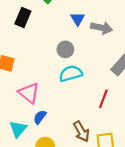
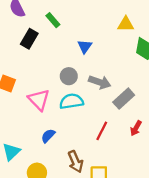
gray arrow: (102, 28) -> (100, 82), moved
pink triangle: (29, 93) -> (39, 100), moved
blue semicircle: (40, 117) -> (48, 136), moved

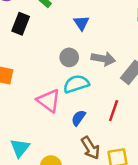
pink triangle: (39, 100) -> (49, 101), moved
blue semicircle: (48, 136) -> (78, 118), moved

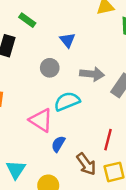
gray circle: (69, 57) -> (50, 68), moved
red line: (114, 111) -> (108, 140), moved
blue semicircle: (78, 118) -> (58, 144), moved

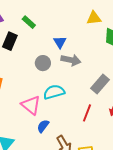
gray arrow: (92, 74) -> (71, 60), moved
red line: (108, 140) -> (87, 113), moved

